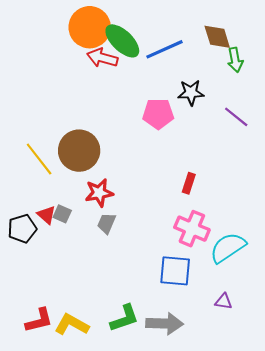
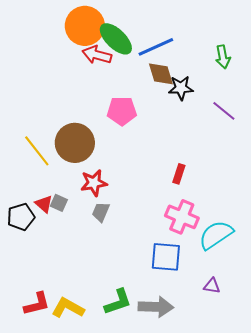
brown diamond: (217, 37) -> (161, 74), moved
pink pentagon: (158, 114) -> (122, 111), moved

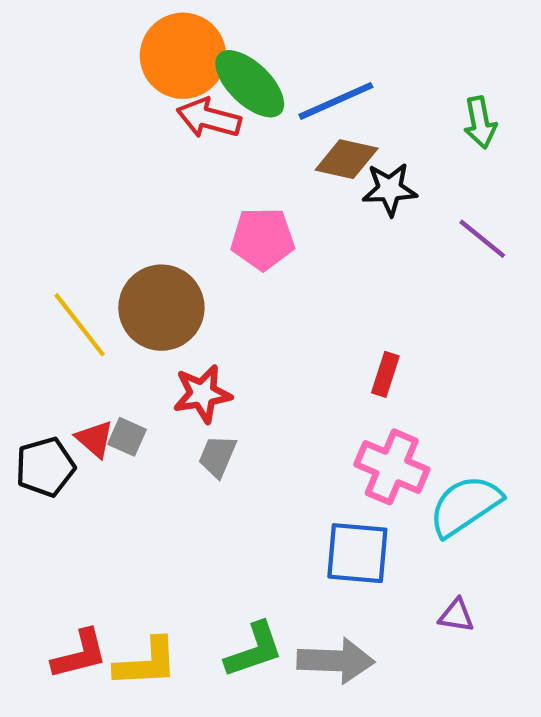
brown diamond: (161, 74) -> (347, 159), turned -60
yellow L-shape: (68, 308) -> (146, 663), turned 148

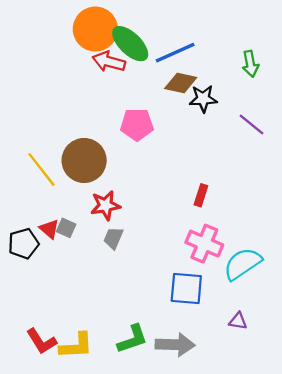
red L-shape: (80, 654) -> (41, 341), turned 72

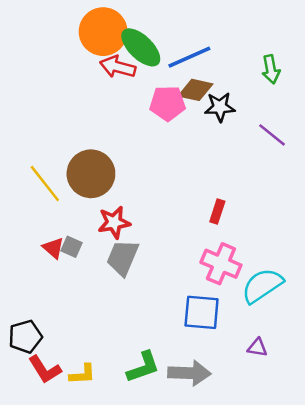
pink pentagon: (137, 125) -> (168, 103), moved
gray trapezoid: (113, 238) -> (123, 258), size x1.5
black pentagon: (23, 244) -> (25, 337), moved
yellow L-shape: (76, 346) -> (82, 374), size x0.7

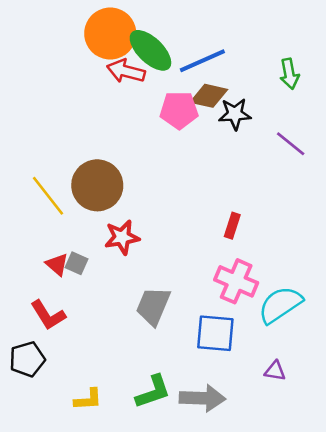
gray trapezoid: (123, 258) -> (153, 306), moved
red L-shape: (45, 369) -> (48, 315), moved

